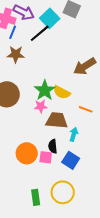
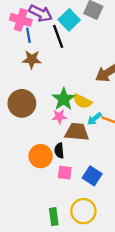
blue line: (13, 32) -> (28, 35), turned -32
black line: (40, 33) -> (58, 36), turned -70
cyan arrow: (74, 134) -> (94, 119), moved, turned -144
black semicircle: (53, 146) -> (59, 151), moved
orange circle: (27, 153) -> (41, 156), moved

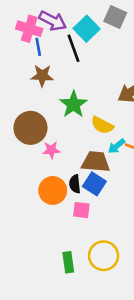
green star: (64, 99) -> (74, 104), moved
pink star: (59, 117) -> (51, 150), moved
blue square: (92, 176) -> (94, 184), moved

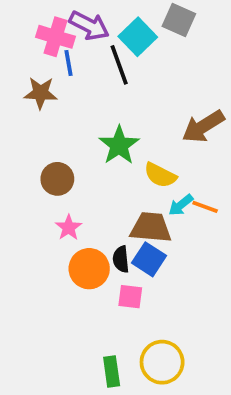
brown star: (42, 76) -> (41, 93), moved
brown circle: (30, 128) -> (57, 179), size x0.7
pink star: (51, 150) -> (69, 228), moved, turned -30

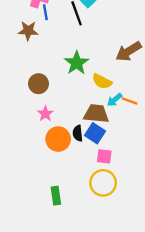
pink square: (130, 297) -> (104, 156), moved
yellow circle: (162, 362) -> (103, 183), moved
green rectangle: (112, 371) -> (56, 196), moved

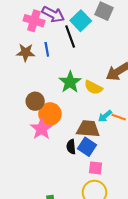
blue line: (45, 12) -> (47, 49), moved
yellow semicircle: (102, 81) -> (93, 87), moved
pink star: (45, 114) -> (41, 129), size x1.5
orange circle: (58, 139) -> (50, 114), moved

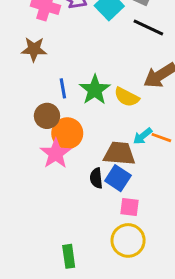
black line: (70, 37) -> (148, 28), moved, turned -45
blue line: (47, 49) -> (63, 88), moved

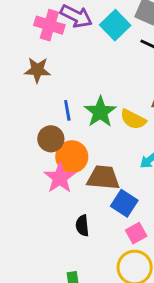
brown trapezoid: (119, 154) -> (103, 178), moved
black semicircle: (96, 178) -> (82, 226), moved
pink square: (130, 207) -> (136, 233), turned -36

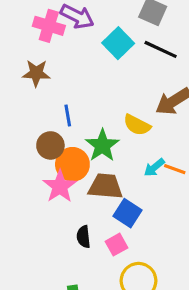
cyan square: (115, 25) -> (118, 43), moved
green star: (100, 112) -> (102, 145), moved
pink square: (136, 233) -> (116, 245), moved

